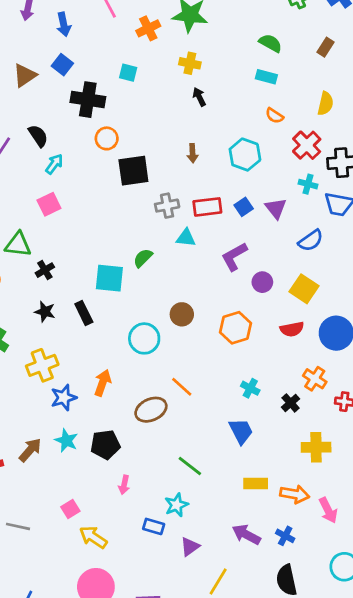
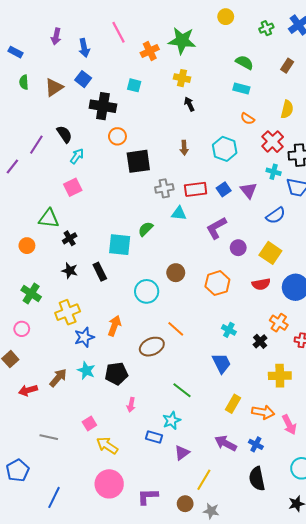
yellow rectangle: (256, 483) -> (233, 404), turned -60

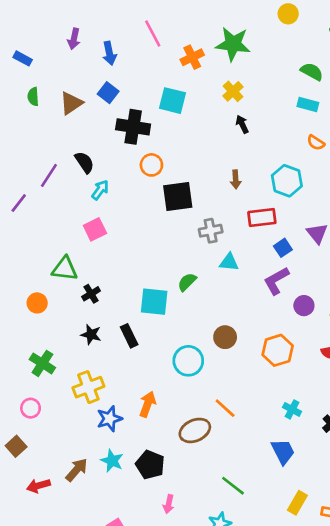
yellow cross: (182, 78) -> (233, 91), turned 35
cyan square: (134, 85) -> (173, 101), size x1.5
red rectangle: (196, 189) -> (262, 218), moved
blue square: (224, 189) -> (283, 248), moved
black pentagon: (116, 374) -> (150, 465), turned 30

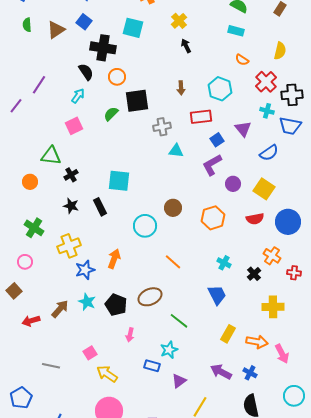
black semicircle: (84, 162) -> (86, 72), moved
green semicircle: (187, 282) -> (111, 114), moved
brown ellipse: (195, 430) -> (150, 297), moved

